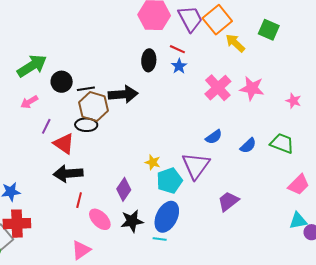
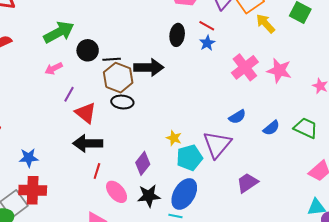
black ellipse: (86, 125) -> (122, 102), moved

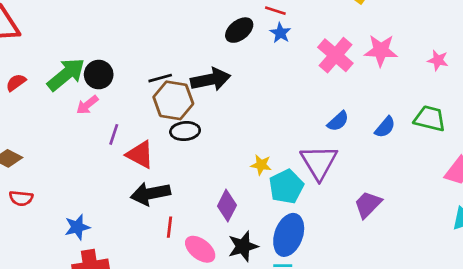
green arrow: (59, 32) -> (66, 74), moved
black ellipse: (177, 35) -> (239, 30), turned 55
black circle: (88, 50) -> (99, 75), moved

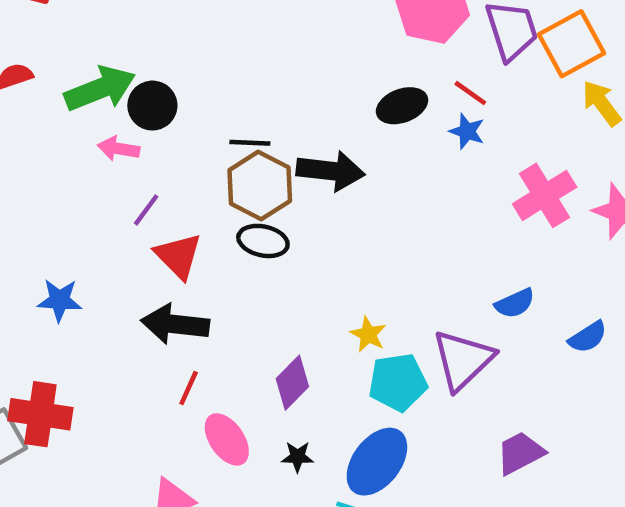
blue star: (280, 33) -> (467, 131), turned -30
pink arrow: (87, 105) -> (119, 149), turned 30
blue star: (77, 227) -> (60, 300), moved
black star: (243, 246) -> (298, 457), size x0.6

